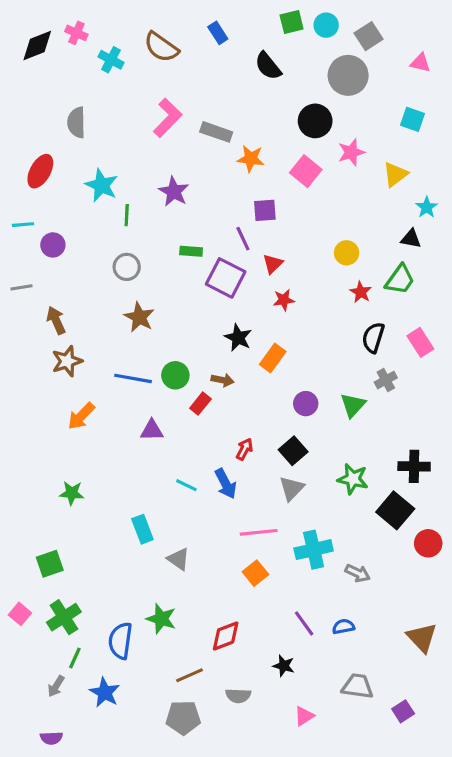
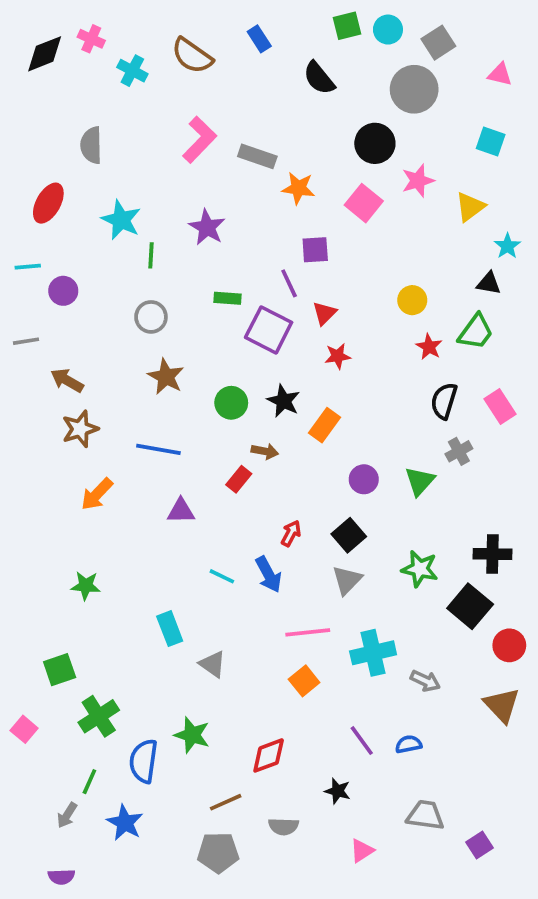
brown arrow: (56, 320) -> (67, 380), turned -36
green circle: (175, 375) -> (231, 403), moved
green cross: (64, 617) -> (99, 716), moved
brown triangle: (422, 638) -> (502, 705), moved

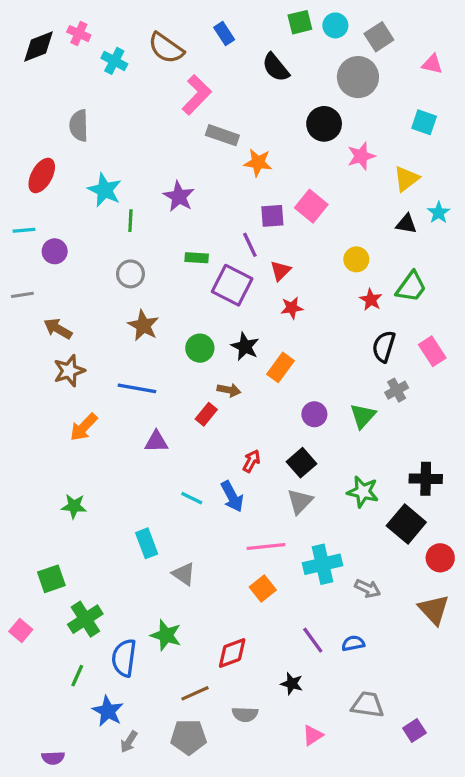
pink L-shape: (200, 140) -> (197, 95), moved
pink square: (364, 203) -> (311, 206), moved
black triangle: (489, 283) -> (406, 224), moved
gray arrow: (67, 815) -> (129, 742), moved

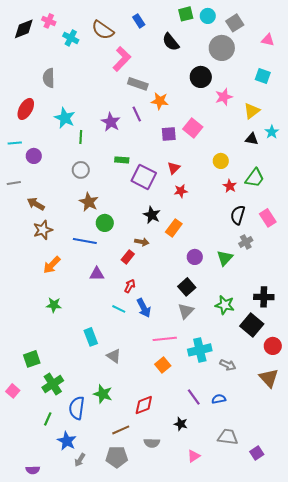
purple line: (250, 245) -> (137, 114), moved
green circle: (200, 348) -> (105, 223), moved
red arrow: (251, 461) -> (130, 286), moved
green star: (74, 506) -> (54, 305), moved

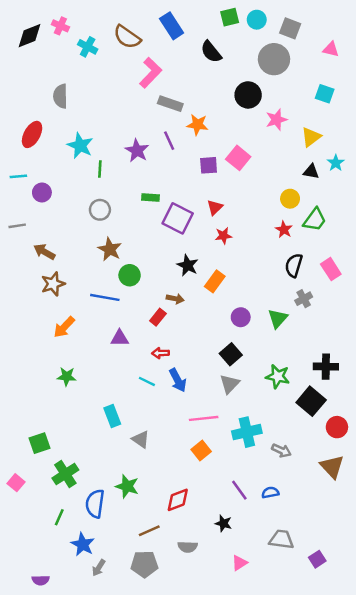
blue rectangle: (139, 21) -> (172, 26), size x1.5
gray square: (235, 23) -> (290, 28), turned -36
yellow circle: (221, 161) -> (290, 199), moved
red arrow: (130, 286) -> (160, 353), turned -120

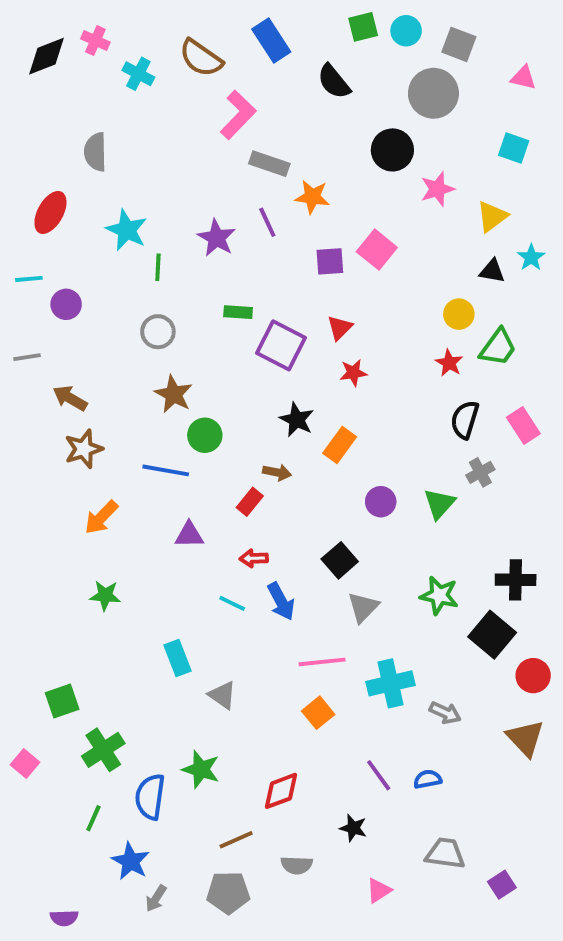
black square: (231, 354) -> (340, 560), moved

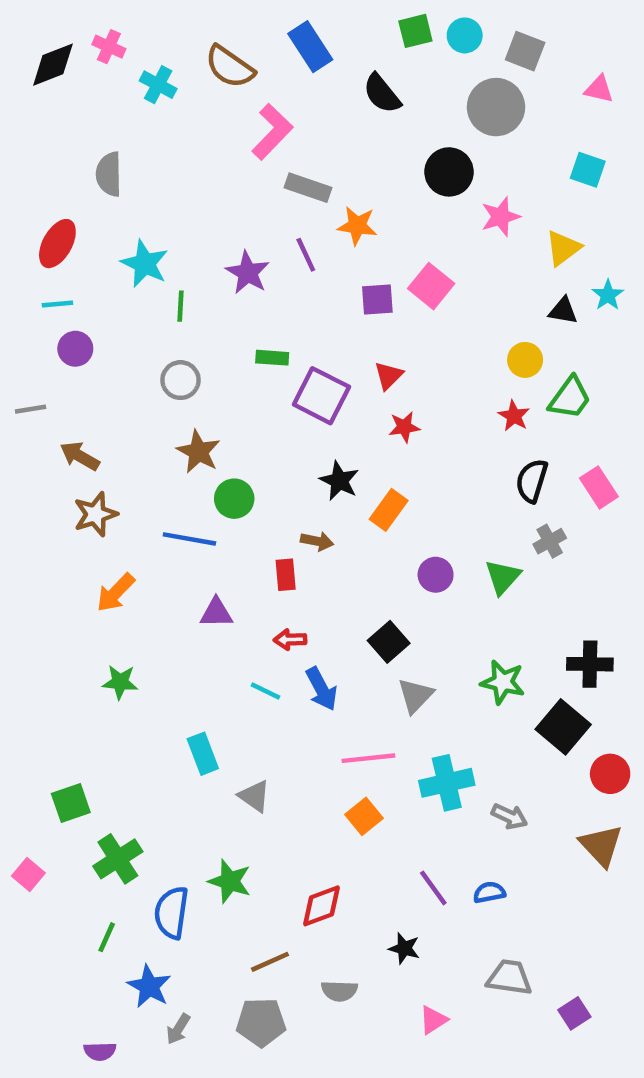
cyan line: (29, 279) -> (57, 304), moved
red rectangle: (250, 502) -> (286, 575), turned -44
purple semicircle: (64, 918) -> (100, 1051), moved

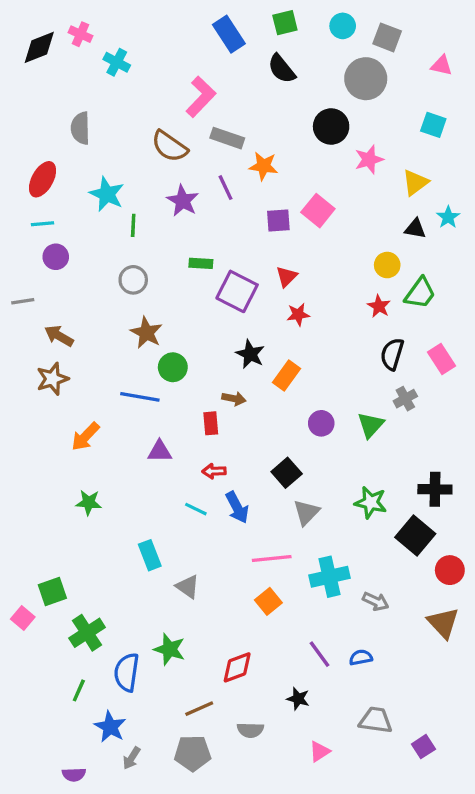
green square: (415, 31) -> (285, 23), moved
brown semicircle: (230, 67) -> (169, 146), moved
brown star: (95, 514) -> (52, 379), moved
pink square: (28, 875) -> (23, 618), moved

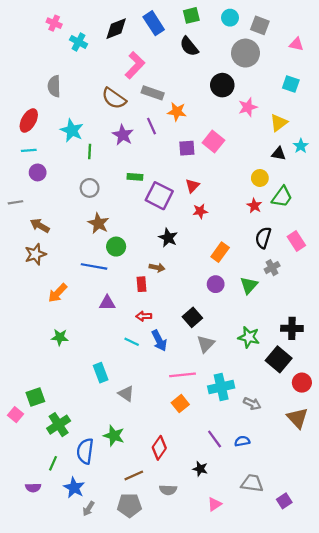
black diamond: (39, 47) -> (116, 29), moved
orange rectangle: (287, 375) -> (220, 252), moved
red diamond: (237, 667) -> (159, 448), turned -35
purple semicircle: (74, 775) -> (33, 488), moved

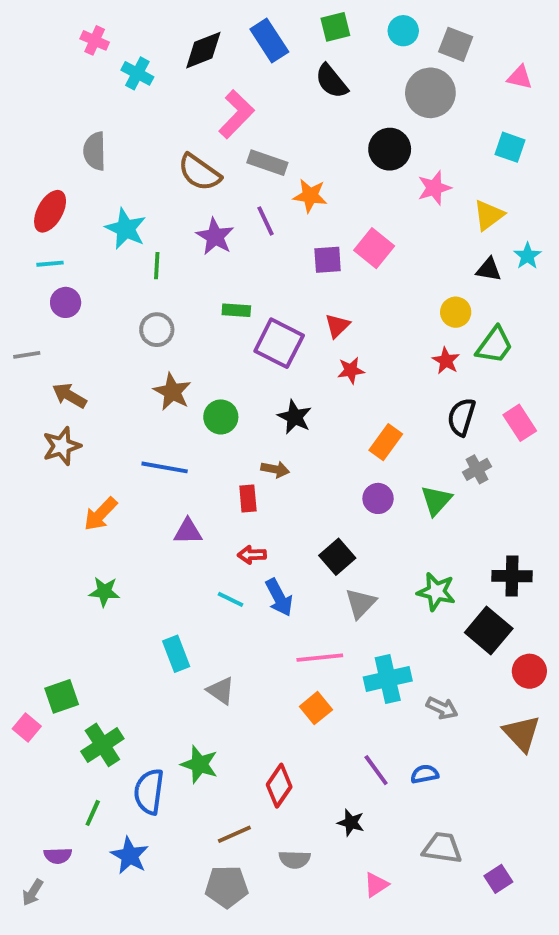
green circle: (116, 247) -> (221, 417), moved
gray arrow: (88, 509) -> (33, 892), moved

